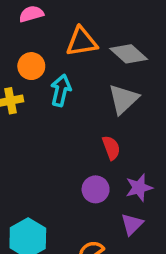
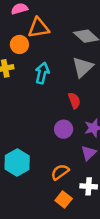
orange triangle: (82, 42) -> (39, 28), moved
cyan arrow: (61, 90) -> (42, 73), moved

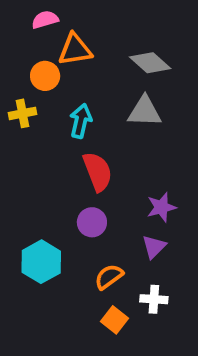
gray triangle: (83, 67) -> (145, 112), turned 45
red semicircle: (74, 101) -> (98, 172), moved, size x1.5
purple circle: (64, 129) -> (92, 222), moved

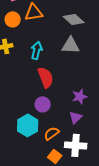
orange circle: (45, 76) -> (13, 19), moved
cyan hexagon: (41, 262) -> (28, 125), moved
white cross: (154, 299) -> (76, 145), size x1.5

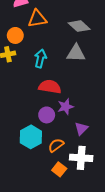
orange circle: (13, 19) -> (15, 35), moved
red semicircle: (46, 77) -> (50, 87), turned -60
purple star: (80, 96) -> (65, 107), moved

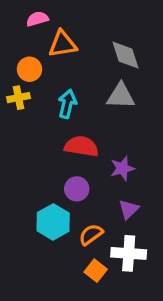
gray diamond: (79, 26) -> (126, 55), turned 30
purple star: (65, 107) -> (122, 168), moved

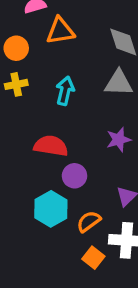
orange circle: (30, 69) -> (16, 48), moved
red semicircle: (81, 146) -> (51, 146), moved
purple star: (122, 168) -> (119, 140), moved

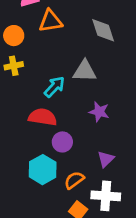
gray triangle: (119, 83) -> (85, 71), moved
cyan arrow: (65, 91) -> (54, 87), moved, turned 30
purple star: (119, 140) -> (99, 112), turned 30

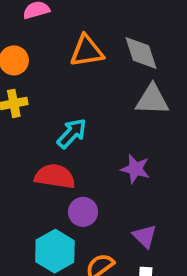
orange triangle: (51, 21) -> (87, 51), moved
gray triangle: (85, 71) -> (152, 100), moved
purple triangle: (106, 159) -> (145, 236), turned -30

